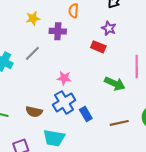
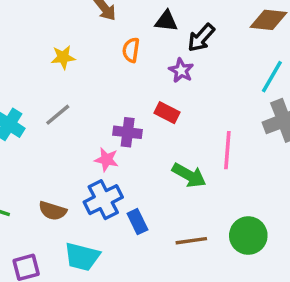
purple star: (109, 28) -> (181, 70), moved
purple cross: (58, 31) -> (128, 132), moved

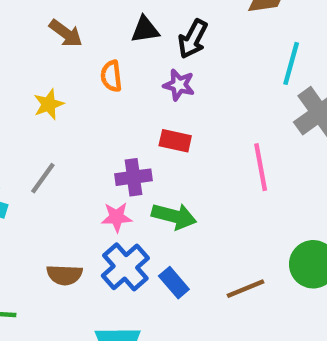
yellow star: (63, 57) -> (49, 104), moved
green arrow: (189, 175) -> (174, 216), moved
brown semicircle: (53, 211) -> (64, 275), moved

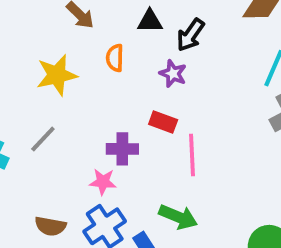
yellow star: (49, 104) -> (57, 75), size x1.5
pink line: (261, 167) -> (192, 155), moved
green arrow: (174, 216) -> (178, 217), moved

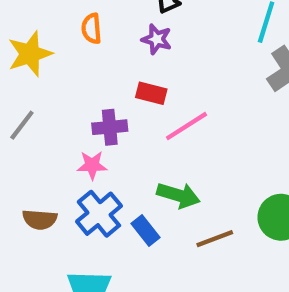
pink line: (192, 155) -> (187, 126), turned 66

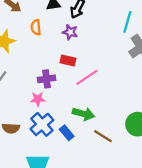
brown line: (215, 239) -> (103, 136), turned 54

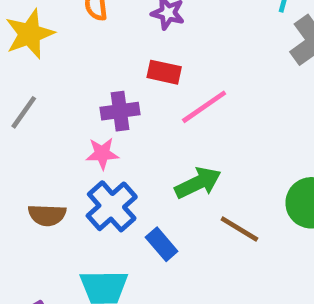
green arrow: (83, 114) -> (198, 183), turned -40
blue rectangle: (67, 133) -> (162, 244), moved

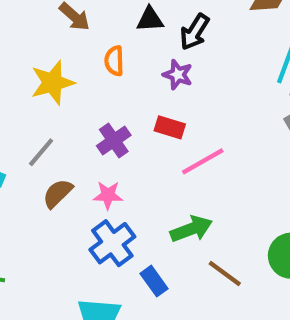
purple cross: (120, 111) -> (114, 140), moved, turned -32
brown semicircle: (47, 215) -> (58, 193), moved, turned 128

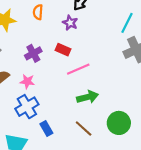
green arrow: (191, 229) -> (88, 97), moved

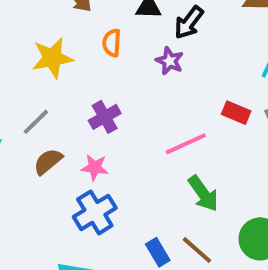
red rectangle: (63, 50) -> (236, 113), moved
green arrow: (88, 97) -> (203, 193), turned 70
blue rectangle: (46, 128) -> (158, 252), moved

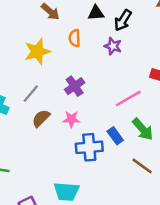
blue cross: (95, 212) -> (89, 147), moved, turned 32
blue rectangle: (158, 252) -> (115, 136), moved

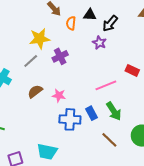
orange semicircle: (75, 38) -> (71, 23), moved
purple cross: (75, 86) -> (60, 56), moved
gray line: (31, 94) -> (31, 61), moved

